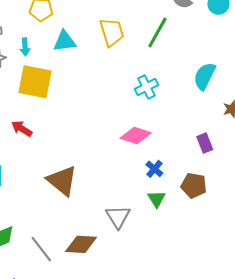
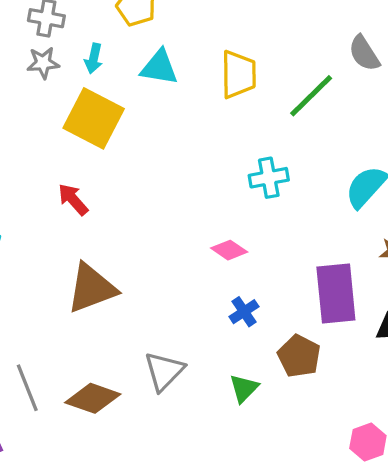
red arrow: (22, 129) -> (73, 199), moved
pink diamond: (136, 136) -> (229, 250), size x0.7
purple rectangle: (205, 143) -> (336, 293), size x1.8
brown triangle: (62, 181) -> (92, 288), turned 44
green triangle: (157, 199) -> (244, 388), moved

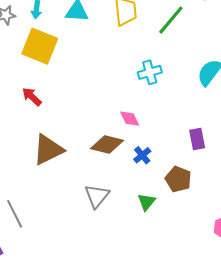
pink diamond: (229, 250) -> (130, 119), turned 35
purple rectangle: (336, 293) -> (197, 139), size x0.6
brown diamond: (93, 398) -> (107, 145), moved

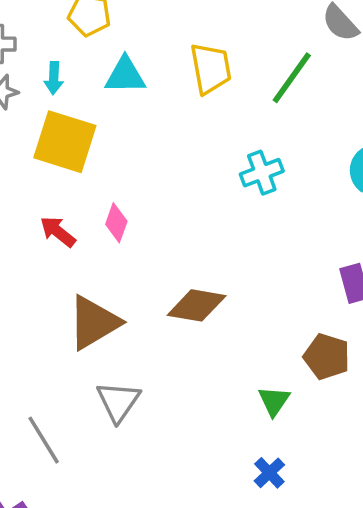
pink diamond: (130, 119) -> (116, 223), moved, turned 50
blue cross: (142, 155) -> (269, 473), moved
gray triangle: (97, 196) -> (118, 402), moved

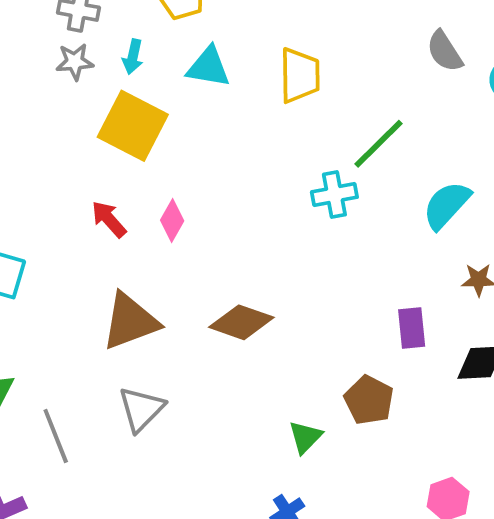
green line: (292, 78) -> (379, 144), moved

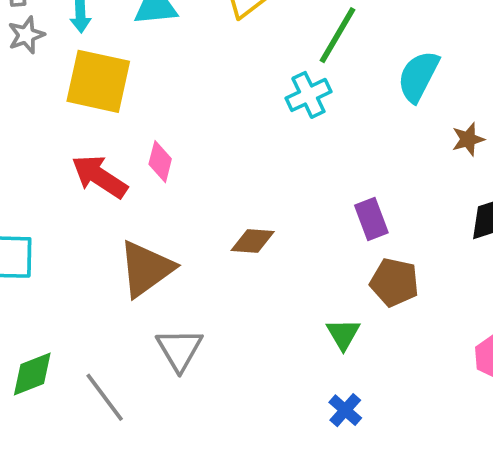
red arrow: (109, 219) -> (99, 177), size x1.4
brown diamond: (241, 322) -> (253, 241), size x0.7
purple rectangle: (412, 328) -> (371, 219), moved

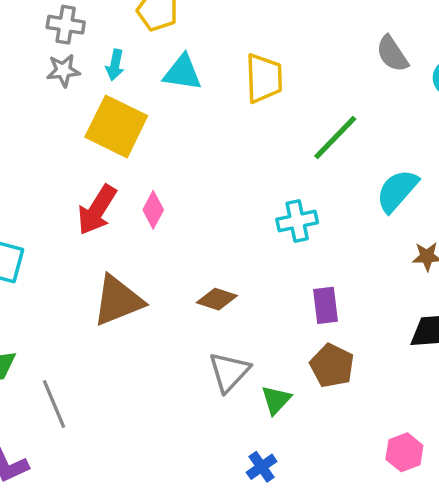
cyan cross: (308, 95) -> (297, 221), moved
red arrow: (99, 177) -> (97, 210), turned -105
gray triangle: (179, 350) -> (229, 372), moved

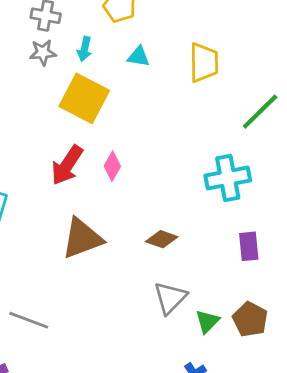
cyan triangle: (182, 73) -> (139, 57), size x0.7
cyan cross: (297, 221) -> (228, 178), size x1.4
brown pentagon: (332, 366) -> (250, 319), moved
gray line: (54, 404) -> (29, 320), turned -48

